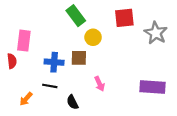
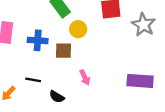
blue cross: (54, 62) -> (38, 40), moved
black semicircle: (72, 102) -> (57, 97), turned -32

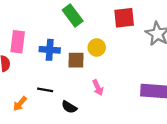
yellow circle: (78, 29) -> (97, 47), moved

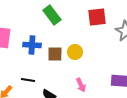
yellow circle: (97, 47) -> (75, 52), moved
pink arrow: (98, 88) -> (81, 85), moved

